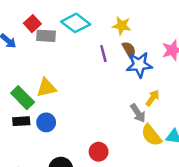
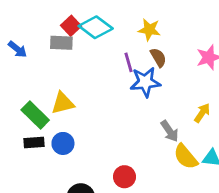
red square: (32, 24) -> (71, 26), moved
blue star: (139, 65) -> (145, 82), moved
yellow arrow: (153, 98) -> (202, 113), moved

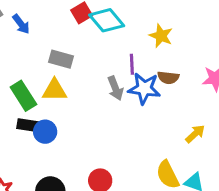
gray rectangle: (61, 43) -> (61, 59), moved
brown semicircle: (158, 57) -> (168, 78), moved, turned 114
gray arrow: (170, 131) -> (115, 88), moved
black rectangle: (34, 142) -> (28, 125), moved

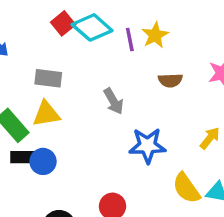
yellow star: (161, 36) -> (155, 35), turned 30
purple line: (132, 64) -> (130, 40), moved
blue star: (144, 88) -> (147, 146), moved

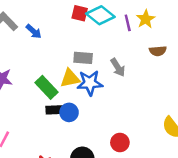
red square: (63, 23) -> (80, 13), turned -35
gray rectangle: (48, 78) -> (83, 58), moved
blue star: (147, 146) -> (90, 83), moved

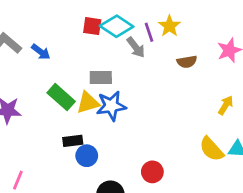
gray arrow: (118, 67) -> (136, 47), moved
green rectangle: (46, 87) -> (61, 97), moved
blue circle: (69, 112) -> (87, 156), moved

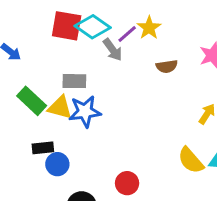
red square: (92, 26) -> (67, 26), size x1.5
purple line: (149, 32) -> (127, 34), turned 66
yellow triangle: (88, 103) -> (60, 107), turned 30

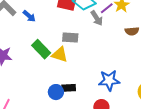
blue star: (85, 112) -> (109, 80), moved
black rectangle: (43, 148) -> (69, 88), moved

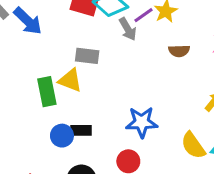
blue arrow: (29, 16) -> (28, 21), size x1.5
green rectangle: (41, 49) -> (47, 92), moved, turned 30

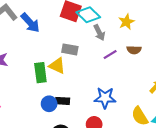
purple line: (144, 15) -> (110, 55), moved

